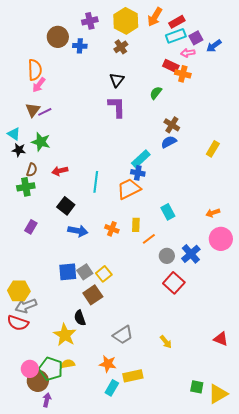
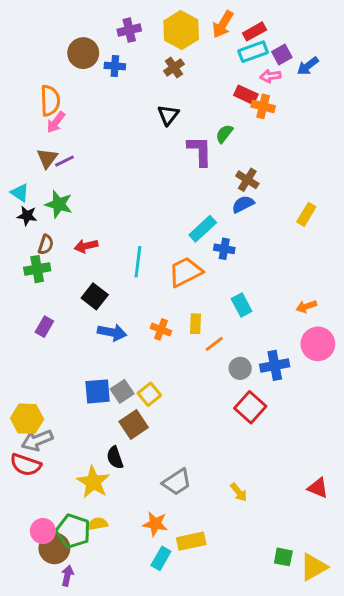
purple L-shape: (117, 107) -> (200, 151), moved
blue cross: (138, 173) -> (224, 249), moved
blue cross: (191, 254) -> (275, 365), turned 30

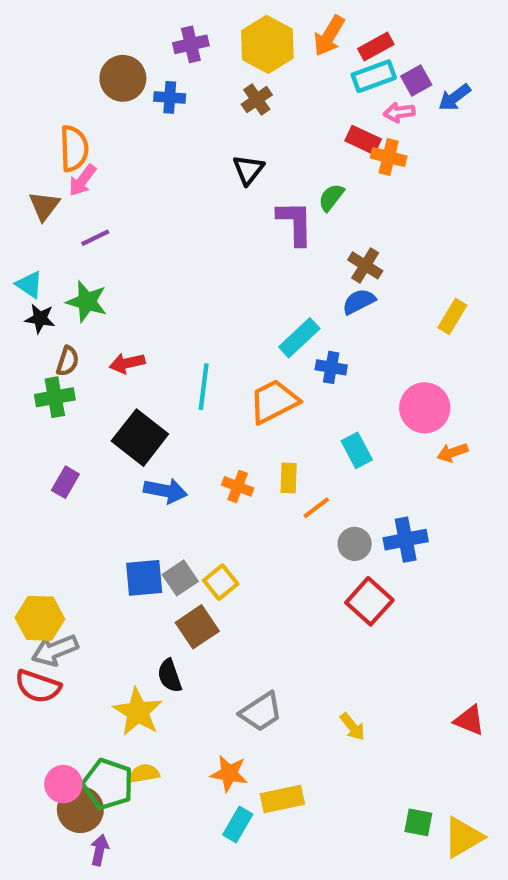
brown triangle: (47, 158) -> (44, 206), moved
black square: (95, 296) -> (140, 438), size x1.4
pink circle: (318, 344) -> (425, 408), moved

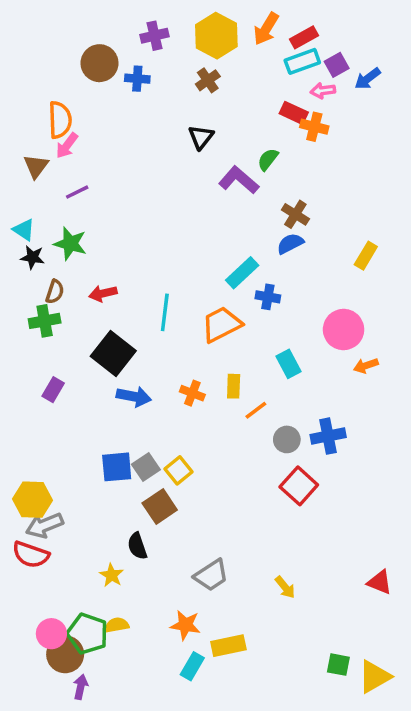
purple L-shape: (295, 223) -> (239, 180), turned -48
yellow star: (138, 712) -> (112, 575), size x0.6

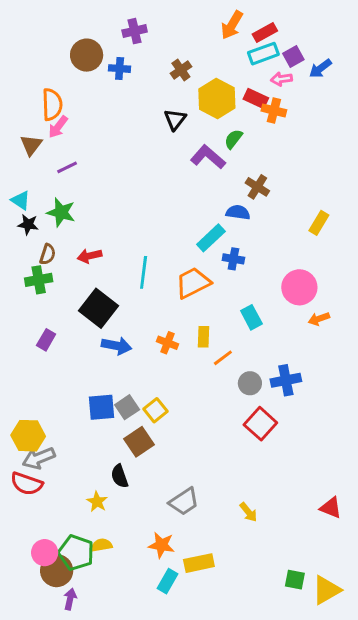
yellow hexagon: (216, 36) -> (217, 98), moved
blue semicircle: (290, 244) -> (238, 212), moved, turned 35

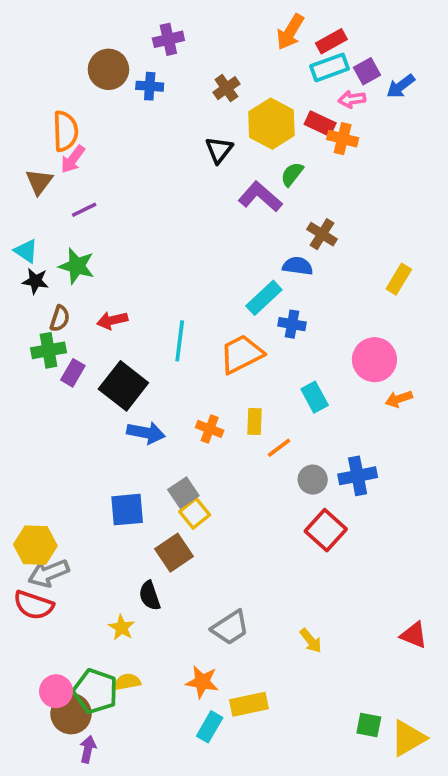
purple rectangle: (46, 340) -> (73, 373), moved
gray square: (127, 407) -> (183, 493), moved

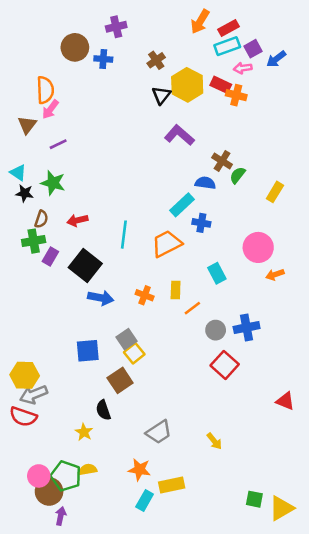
black triangle: (219, 150) -> (161, 95), moved
green semicircle: (292, 174) -> (238, 175), moved
red triangle: (414, 635) -> (285, 401), moved

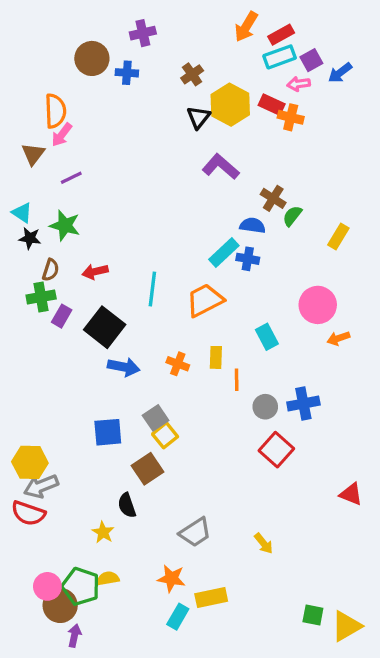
blue cross: (201, 223) -> (248, 259), moved
orange line: (192, 308) -> (237, 380), turned -54

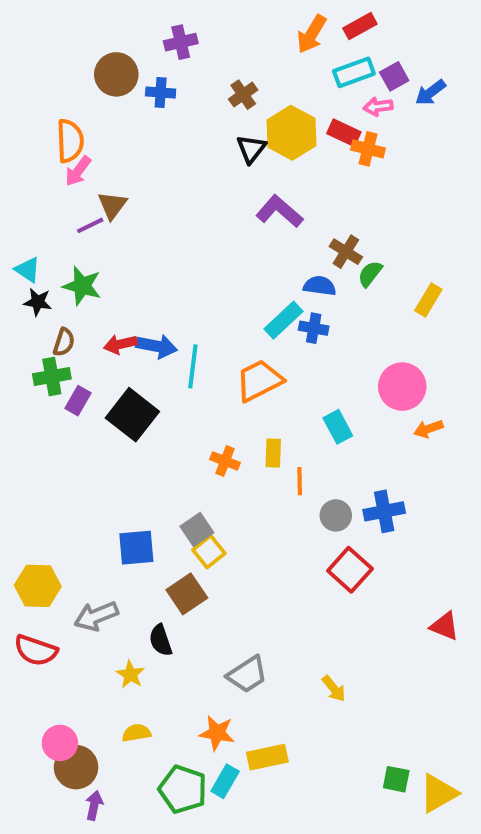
red rectangle: (281, 35) -> (360, 26), moved
brown triangle: (33, 154) -> (112, 205), moved
blue arrow: (124, 367) -> (157, 346), moved
gray arrow: (41, 486) -> (96, 616), moved
green pentagon: (81, 586) -> (183, 789), moved

